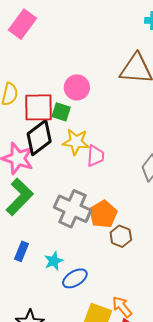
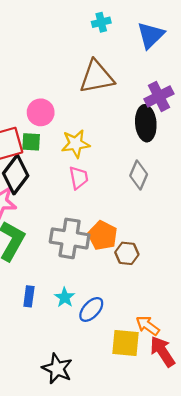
yellow star: (76, 142) -> (76, 144), moved

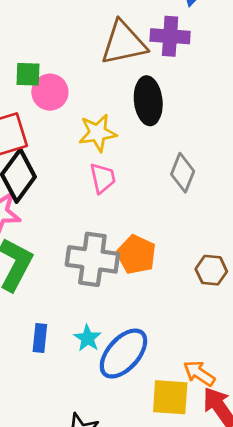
purple cross: (159, 96) -> (170, 36), moved, turned 32
black ellipse: (146, 123) -> (148, 101), moved
green square: (31, 142) -> (28, 74), moved
brown hexagon: (127, 253) -> (211, 270), moved
blue ellipse: (91, 309) -> (123, 354), size x1.5

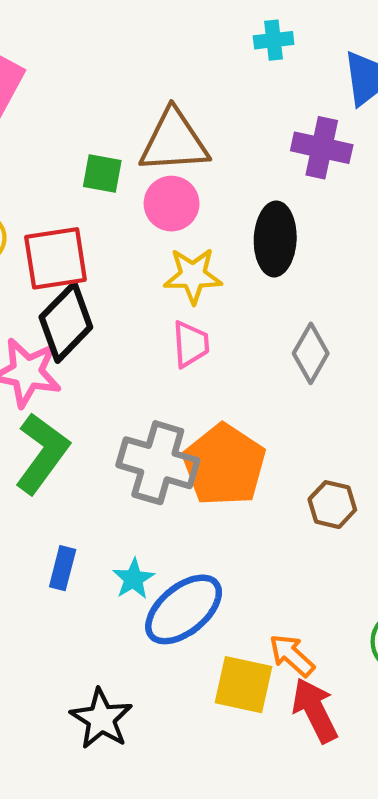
brown triangle: (124, 43) -> (174, 141), moved
pink circle: (50, 92) -> (172, 204), moved
orange pentagon: (136, 254) -> (224, 465), size x1.4

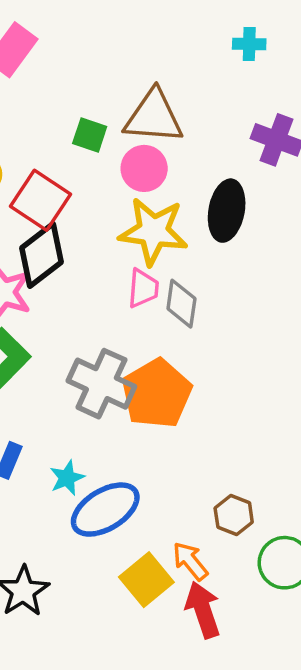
red square: (56, 258) -> (40, 200), turned 34
yellow star: (193, 276) -> (153, 231), size x1.4
gray diamond: (311, 353) -> (181, 304), moved, turned -30
brown hexagon: (332, 505) -> (234, 515), moved
yellow square: (244, 685) -> (146, 580), turned 30

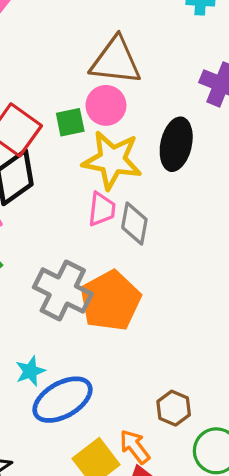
green square: (90, 135) -> (70, 122), moved, turned -32

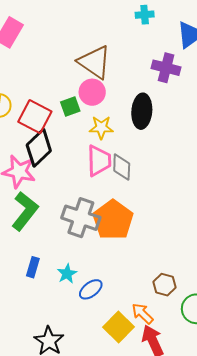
brown triangle: (116, 61) -> (94, 62), turned 36
yellow star: (112, 160) -> (101, 127), size x0.6
pink trapezoid: (102, 209) -> (99, 161), size x1.4
blue ellipse: (62, 400) -> (91, 289), size x0.6

